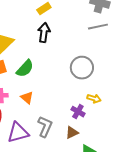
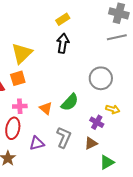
green semicircle: (25, 69) -> (70, 102), moved
purple triangle: (18, 133) -> (37, 143), size x0.7

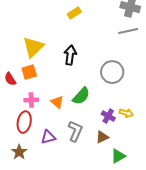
black arrow: (63, 43) -> (70, 55), moved
yellow arrow: (113, 109) -> (126, 113), moved

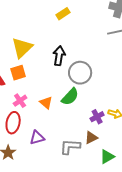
gray circle: (112, 72) -> (80, 73), moved
pink cross: (31, 100) -> (20, 101), turned -32
purple cross: (108, 116) -> (97, 117), turned 32
gray L-shape: (75, 131) -> (70, 147), moved, turned -110

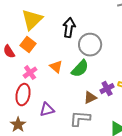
orange square: (18, 73) -> (28, 45), turned -35
orange triangle: (46, 103) -> (56, 67), moved
brown triangle: (91, 138) -> (90, 98), moved

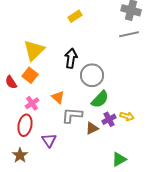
green semicircle: (80, 69) -> (100, 99), moved
purple triangle: (47, 110) -> (49, 140), turned -49
gray L-shape: (80, 119) -> (72, 115), moved

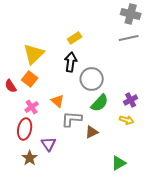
yellow rectangle: (75, 16) -> (75, 38), moved
purple cross: (109, 119) -> (131, 100), moved
brown star: (20, 155) -> (30, 158), moved

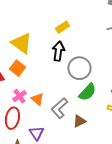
yellow triangle: (34, 54) -> (21, 43), turned -40
orange triangle: (58, 101) -> (37, 99), moved
gray L-shape: (72, 119) -> (59, 108), turned -45

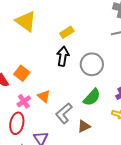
yellow triangle: (21, 43) -> (26, 21), moved
gray circle: (79, 68) -> (92, 64), moved
orange triangle: (37, 99) -> (44, 96), moved

